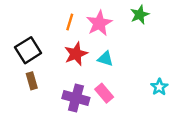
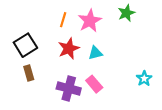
cyan triangle: (105, 59) -> (95, 53), turned -32

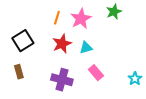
brown rectangle: (29, 73) -> (19, 72), moved
cyan star: (144, 78) -> (135, 79), moved
pink rectangle: (94, 84) -> (96, 73), moved

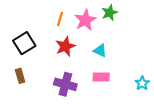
green star: (114, 12) -> (110, 13), moved
cyan triangle: (86, 48) -> (100, 51), moved, turned 40
pink rectangle: (96, 73) -> (101, 77), turned -49

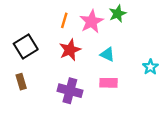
cyan star: (142, 83) -> (150, 67), moved

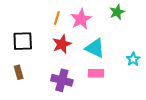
green star: (118, 14) -> (117, 12), moved
black square: (26, 46) -> (23, 41), turned 30
cyan triangle: (107, 54) -> (95, 48), size x1.5

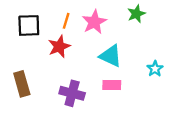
black square: (23, 41) -> (29, 25), moved
red star: (62, 44) -> (59, 47), moved
brown rectangle: (19, 72) -> (22, 84), size x1.5

